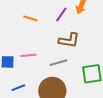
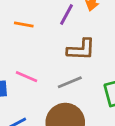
pink line: (28, 55) -> (26, 77), turned 35

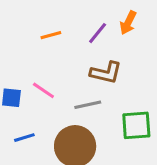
orange line: (24, 24) -> (51, 35), turned -36

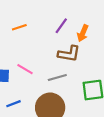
orange arrow: (128, 23) -> (83, 33), moved
orange line: (51, 35) -> (19, 27), moved

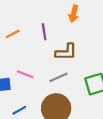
purple line: (61, 26) -> (44, 32), moved, turned -35
orange arrow: (83, 33) -> (74, 14), moved

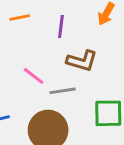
pink line: (25, 74) -> (34, 76), moved

